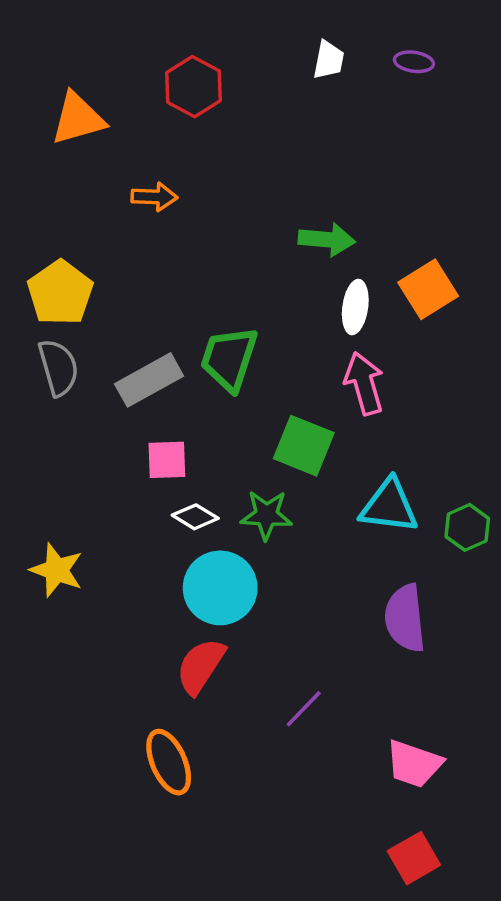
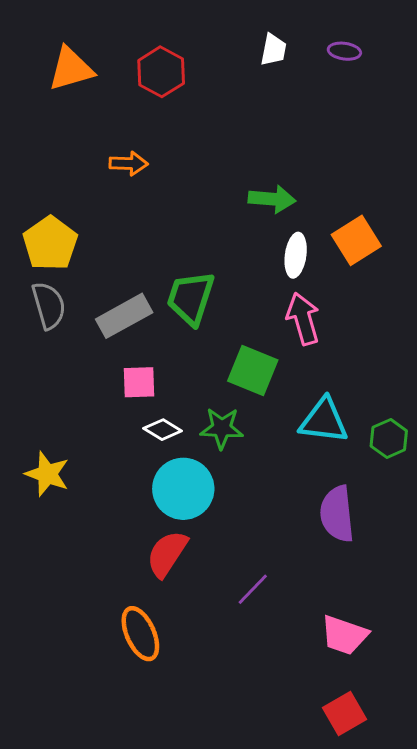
orange triangle: (78, 119) -> (71, 69), moved

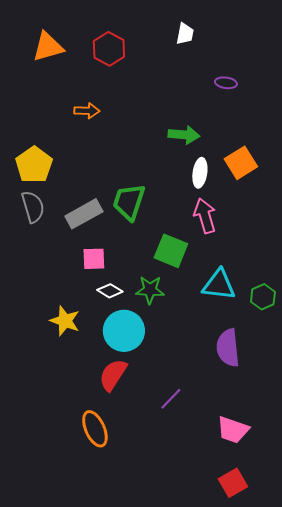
purple ellipse: (344, 51) -> (226, 83), moved
yellow star: (47, 474) -> (65, 321), moved

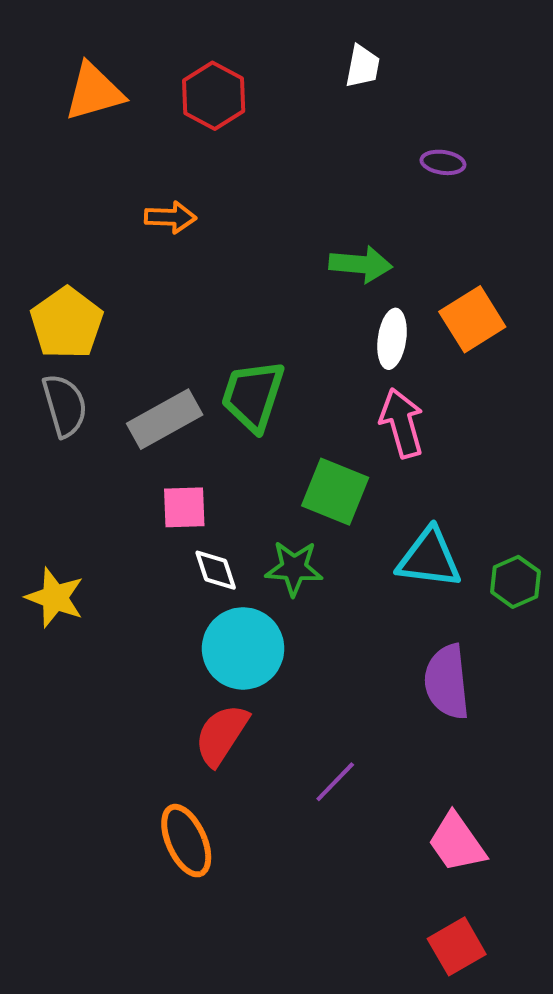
white diamond: (110, 291) -> (216, 570), turned 40
yellow star: (65, 321) -> (55, 598), moved
pink trapezoid: (233, 430) -> (457, 843), turned 36

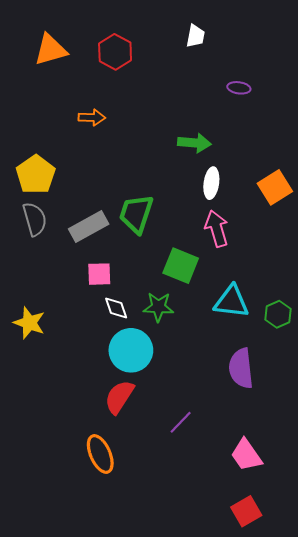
orange square: (472, 319) -> (275, 187), moved

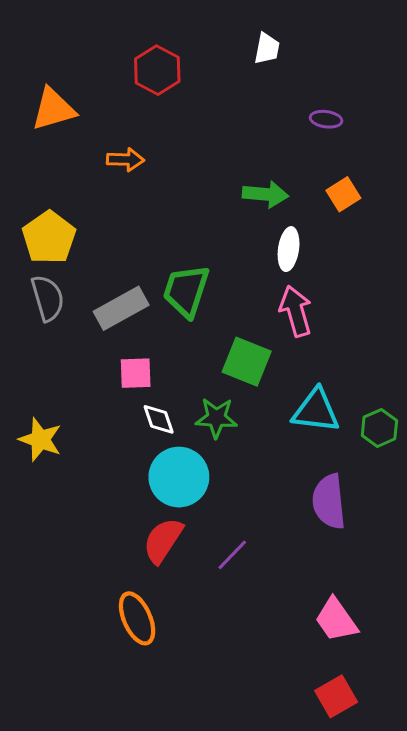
orange triangle: (51, 50) -> (53, 109), moved
orange square: (275, 187) -> (343, 194), moved, size x0.7
purple line: (181, 422) -> (232, 555), moved

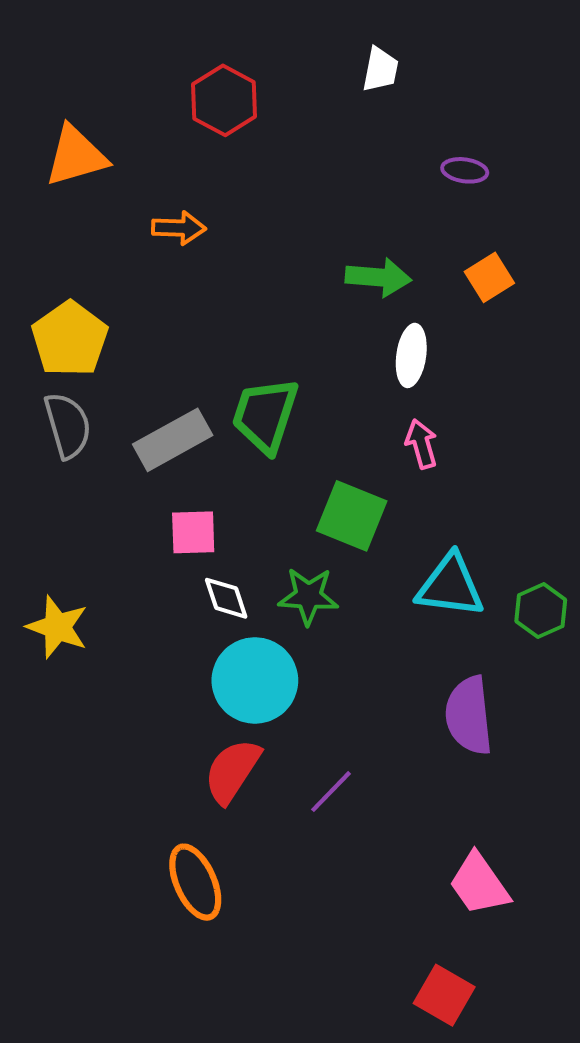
pink arrow: (296, 311) -> (422, 444), size x0.7
red square: (336, 696) -> (444, 995), moved, turned -30

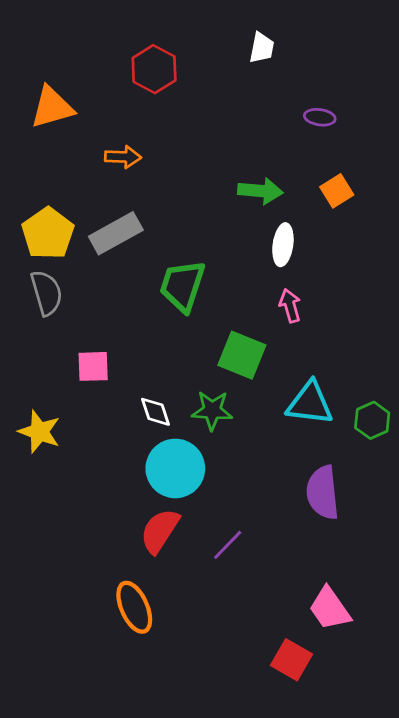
gray rectangle: (173, 440) -> (116, 233), moved
pink square: (193, 532) -> (93, 366), moved
red square: (444, 995) -> (291, 660), moved

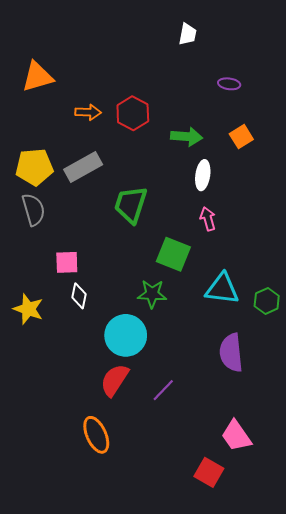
red hexagon: (154, 69) -> (133, 113), moved
yellow pentagon: (48, 233) -> (34, 167), turned 30
white diamond: (155, 412) -> (79, 296), moved, turned 30

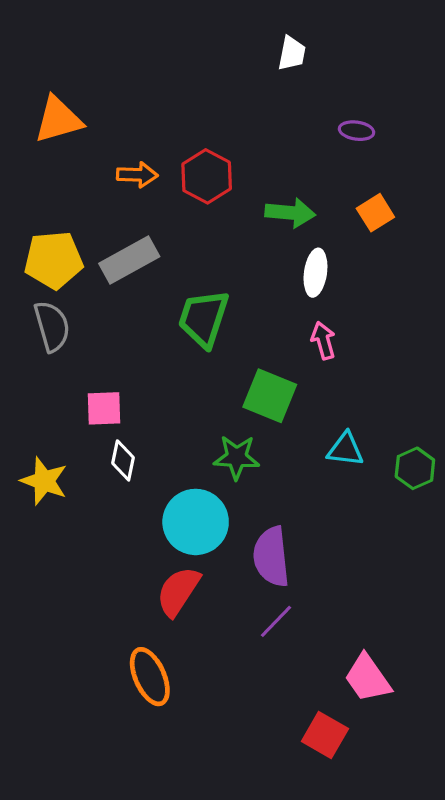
cyan triangle: (222, 289) -> (345, 449), size x0.7
purple semicircle: (231, 353) -> (271, 557), moved
purple line: (163, 390) -> (276, 621), moved

